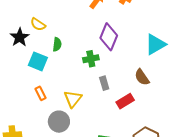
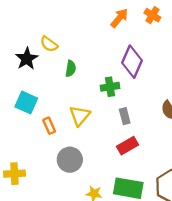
cyan square: (38, 61) -> (26, 102), moved
yellow triangle: (73, 99) -> (80, 116), moved
red rectangle: (125, 101) -> (128, 146), moved

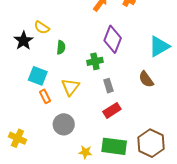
cyan square: (26, 102) -> (38, 76), moved
yellow cross: (14, 174) -> (17, 138), turned 30

